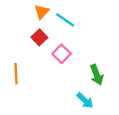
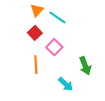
orange line: (16, 74) -> (36, 65), moved
cyan arrow: (85, 101) -> (66, 84), moved

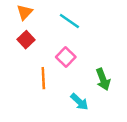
orange triangle: (37, 10) -> (25, 12), moved
red square: (35, 33) -> (26, 40), moved

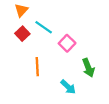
cyan line: (69, 21) -> (44, 27), moved
pink square: (66, 57) -> (67, 43), moved

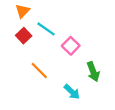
orange line: (37, 67) -> (39, 70), turned -42

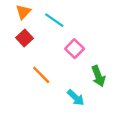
cyan line: (46, 29) -> (54, 20), moved

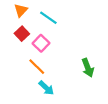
pink square: (75, 49) -> (41, 43), moved
cyan arrow: (76, 98) -> (46, 88), moved

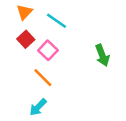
green arrow: (88, 68) -> (102, 55), moved
cyan arrow: (46, 88) -> (38, 107), moved, turned 91

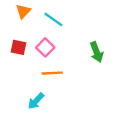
red square: (26, 39) -> (18, 47), moved, turned -35
orange line: (43, 78) -> (52, 73), moved, turned -48

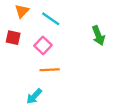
red square: (18, 47) -> (13, 38), moved
green arrow: (97, 52) -> (98, 35), moved

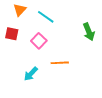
orange line: (50, 70) -> (60, 63), moved
cyan arrow: (34, 96) -> (31, 74), moved

